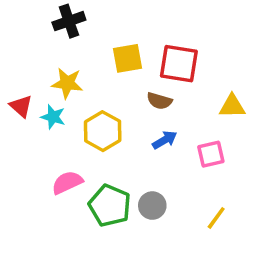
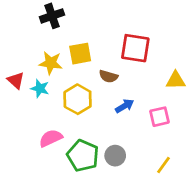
yellow square: (127, 58) -> (80, 54), moved
brown semicircle: (159, 101) -> (108, 76), moved

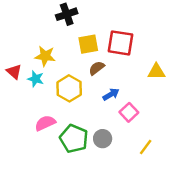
black cross: (52, 16) -> (67, 14), moved
yellow square: (80, 54) -> (88, 44), moved
brown semicircle: (108, 76) -> (97, 68), turned 126
pink square: (159, 117) -> (129, 112), moved, turned -30

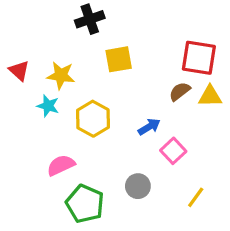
red square: (121, 43) -> (199, 58), moved
brown semicircle: (97, 68) -> (180, 91), moved
red triangle: (14, 72) -> (19, 71), moved
green pentagon: (74, 139) -> (85, 204), moved

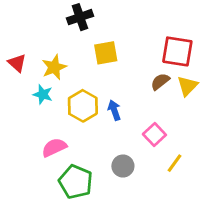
yellow star: (61, 75) -> (54, 67), turned -30
yellow triangle: (210, 96) -> (187, 86), turned -45
blue arrow: (149, 127) -> (114, 110), moved, turned -78
yellow line: (196, 197) -> (174, 163), moved

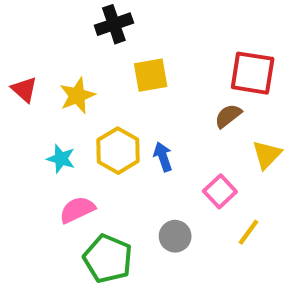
yellow triangle: (187, 86) -> (267, 155), moved
cyan star: (43, 94) -> (61, 159), moved

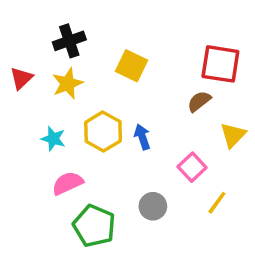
black cross: (114, 24) -> (69, 41), moved
yellow square: (151, 75) -> (132, 66), turned 36
red triangle: (24, 89) -> (21, 78), turned 35

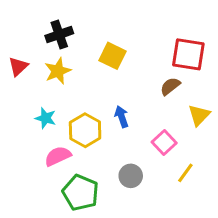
yellow hexagon: (103, 132) -> (85, 130), moved

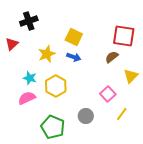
black cross: (59, 35) -> (29, 21), moved
yellow star: (58, 71) -> (47, 54), moved
blue arrow: (122, 117) -> (74, 57), moved, turned 128
pink semicircle: (58, 156) -> (27, 98), moved

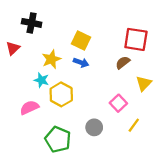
black cross: (29, 21) -> (32, 23), turned 30
cyan star: (30, 78) -> (41, 80), moved

